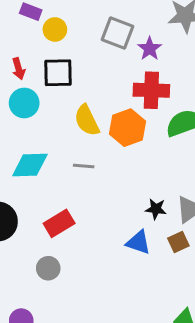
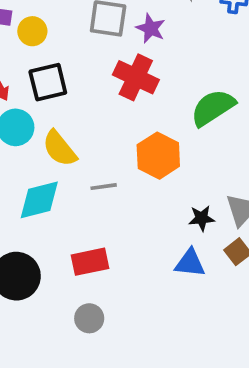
red cross: (151, 90) -> (136, 77), moved, turned 36
yellow semicircle: (87, 120) -> (60, 149), moved
orange hexagon: (127, 128) -> (158, 156), moved
red rectangle: (59, 223) -> (90, 262), turned 32

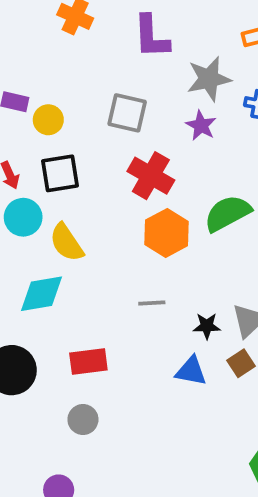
purple star: (151, 28) -> (201, 125), moved
orange hexagon: (158, 156) -> (167, 233), moved
gray line: (104, 187) -> (152, 303), moved

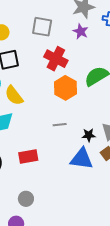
blue triangle: (191, 371) -> (82, 159), size x1.4
gray circle: (83, 420) -> (26, 199), moved

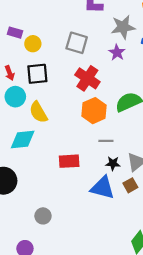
gray line: (60, 125) -> (106, 141), moved
red rectangle: (28, 156) -> (69, 161), moved
gray circle: (26, 199) -> (43, 216), moved

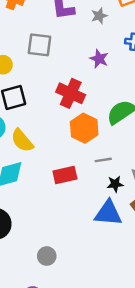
gray star: (123, 27) -> (99, 16), moved, size x0.6
gray square: (77, 43) -> (39, 45), moved
red rectangle: (69, 161) -> (65, 175), moved

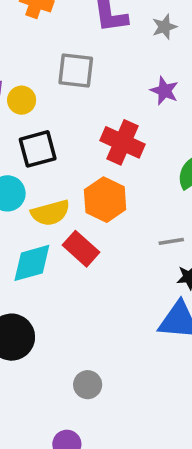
orange hexagon: (84, 128) -> (105, 200), moved
yellow semicircle: (22, 141) -> (50, 213), turned -65
red rectangle: (65, 175) -> (81, 249), moved, turned 55

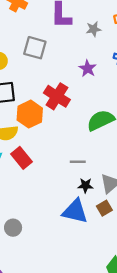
orange hexagon: (105, 200) -> (30, 114), moved
gray circle: (88, 385) -> (13, 228), moved

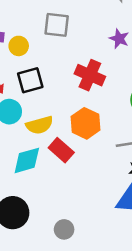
orange hexagon: (30, 114) -> (86, 123), moved

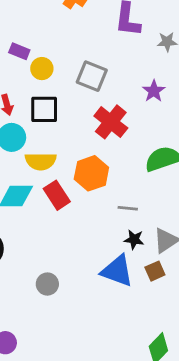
gray square: (57, 25) -> (92, 76), moved
gray circle: (64, 229) -> (47, 284), moved

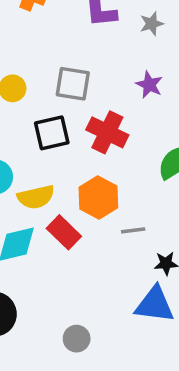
black square: (44, 109) -> (52, 133), moved
gray line: (128, 208) -> (133, 230), moved

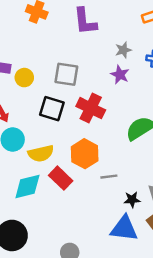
gray star: (152, 24) -> (123, 50), moved
black square: (52, 133) -> (52, 109), turned 30

